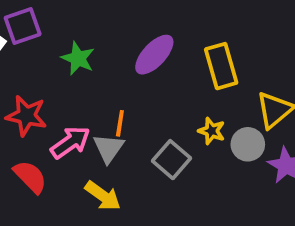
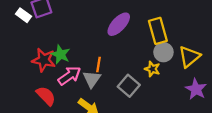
green star: (78, 58) -> (60, 54), moved
gray circle: (248, 144) -> (163, 52), moved

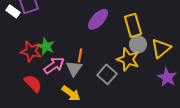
yellow star: (152, 69) -> (128, 59), size x1.6

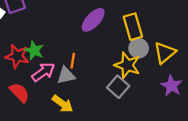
gray triangle: (74, 68) -> (66, 75), turned 42
gray square: (107, 74) -> (118, 87), moved

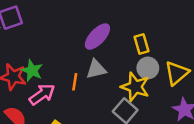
yellow rectangle: (133, 27) -> (142, 44), size x0.7
gray triangle: (66, 75) -> (96, 69), moved

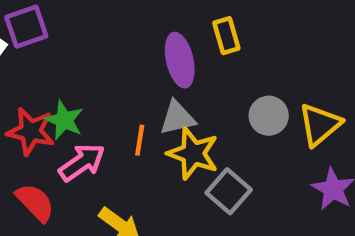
purple ellipse: (97, 37) -> (180, 60), turned -56
yellow rectangle: (142, 44) -> (226, 36), moved
yellow star: (135, 87) -> (193, 153), moved

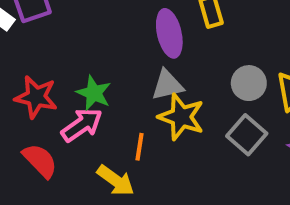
green star: (64, 120) -> (94, 93), moved
orange line: (140, 140) -> (139, 147), moved
gray square: (229, 191) -> (247, 135), moved

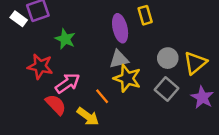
green star: (94, 93) -> (65, 39), moved
orange line: (139, 147) -> (102, 96), turned -49
red semicircle: (40, 161) -> (56, 105), moved

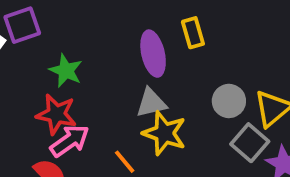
red star: (40, 66) -> (56, 114), moved
gray square: (167, 89) -> (250, 143), moved

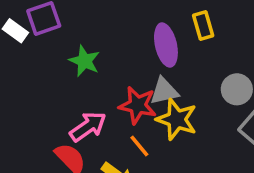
red star: (56, 114) -> (138, 105), moved

